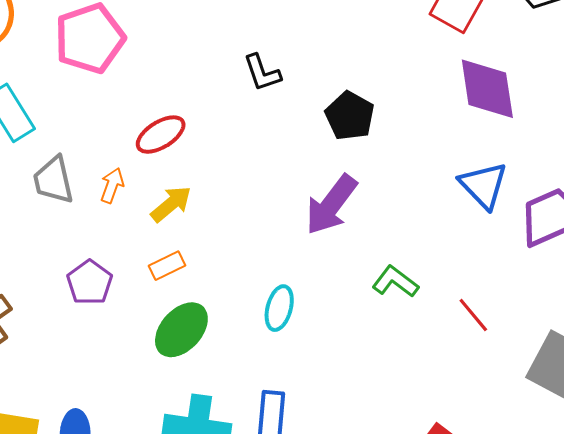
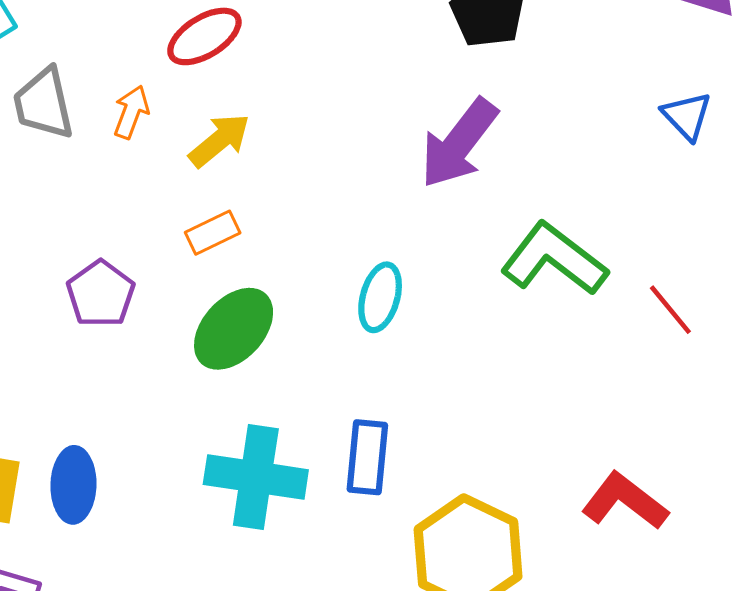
blue triangle: (483, 185) -> (687, 116), size x0.7
green L-shape: (395, 282) -> (554, 259), size x1.5
purple pentagon: (90, 283) -> (101, 294), moved

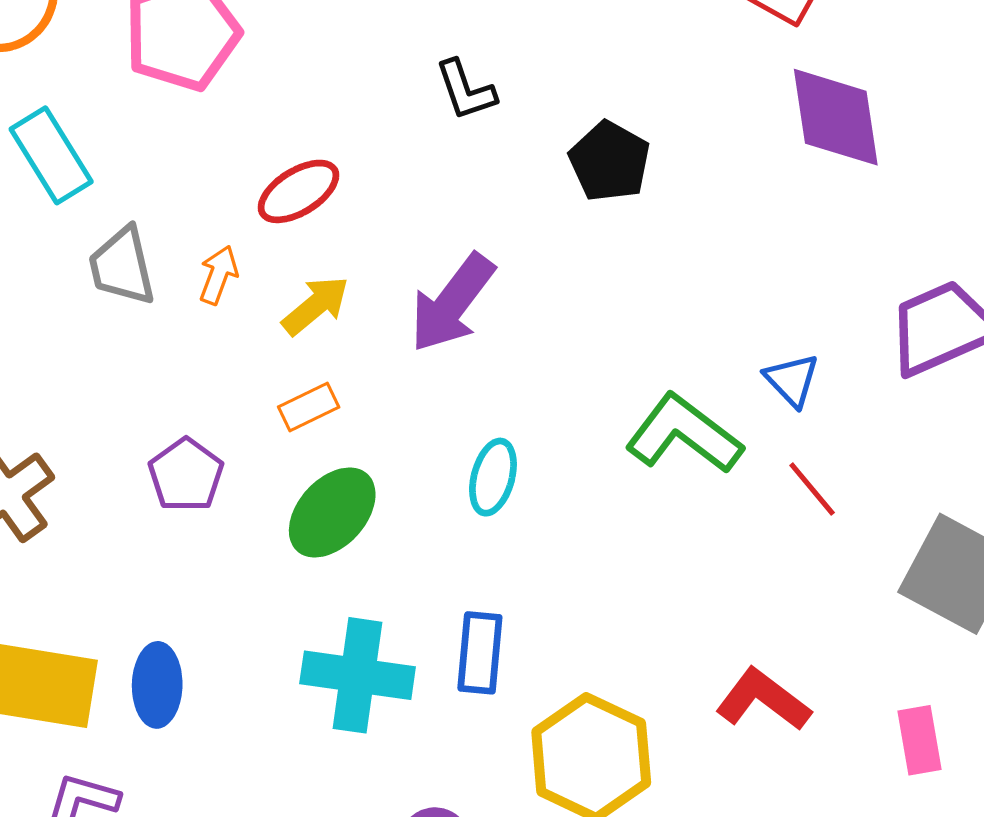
blue triangle: (687, 116) -> (792, 380), moved
purple arrow: (459, 143) -> (452, 303), moved

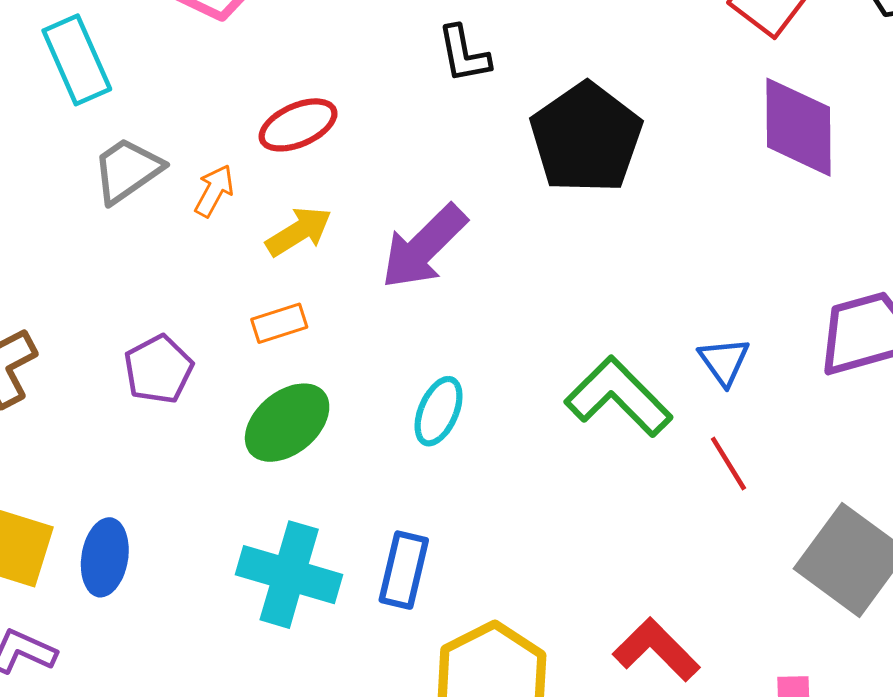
black pentagon: (610, 161) -> (586, 138), size x1.5
gray trapezoid: (122, 266) -> (127, 170), turned 60

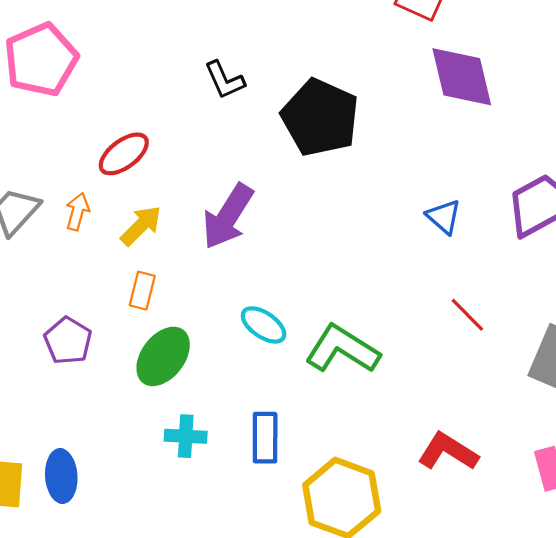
orange rectangle: (279, 323) -> (142, 291), turned -45
blue triangle: (724, 361) -> (444, 217), moved
green L-shape: (618, 397) -> (342, 349), moved
cyan ellipse: (439, 411) -> (264, 325), turned -66
cyan cross: (289, 575) -> (186, 436), moved, size x0.6

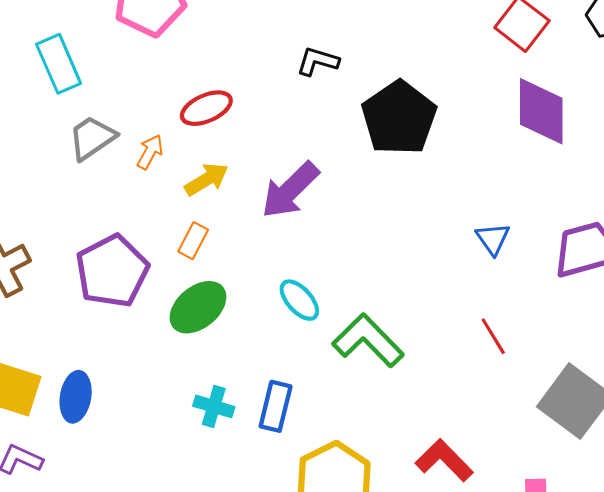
black L-shape: (225, 80) -> (318, 61), turned 117
purple pentagon: (68, 341) -> (112, 271), size x1.6
cyan cross: (186, 436) -> (214, 406), moved

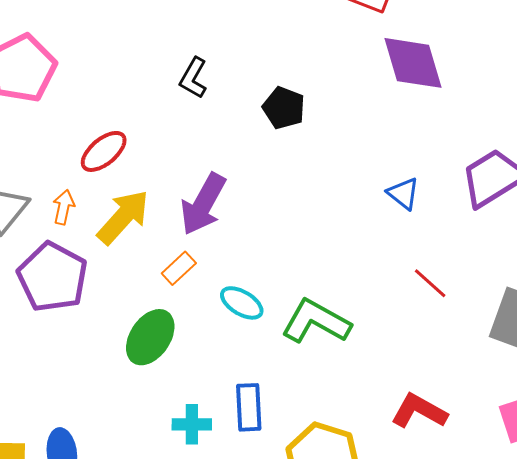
black L-shape: (318, 61) -> (193, 78), turned -60
black pentagon: (399, 118) -> (284, 108), size x0.6
yellow arrow: (207, 179) -> (123, 217), size x1.4
orange rectangle: (193, 241) -> (179, 268), moved, turned 36
purple pentagon: (112, 271) -> (52, 277), moved

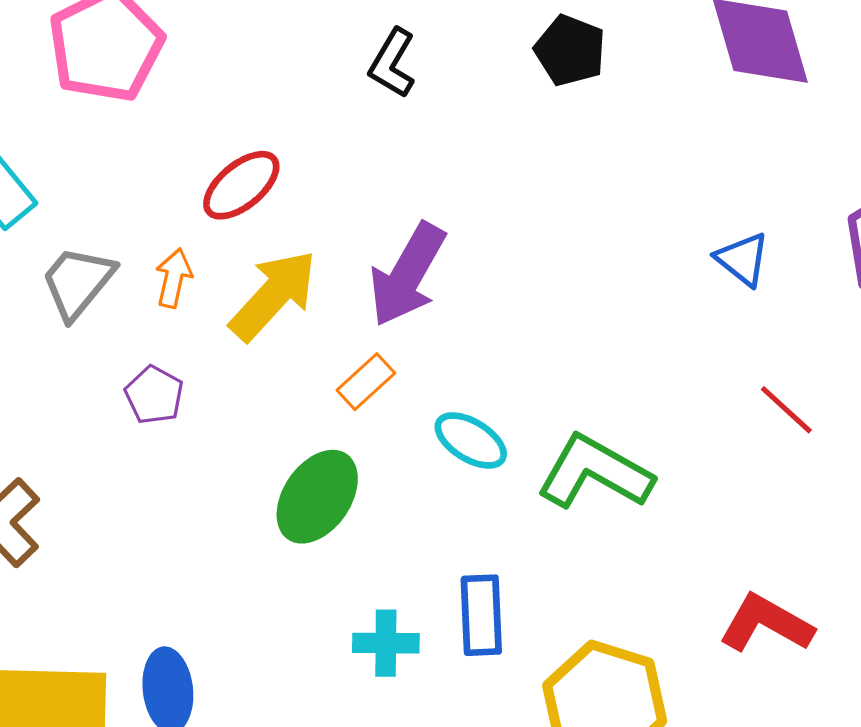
black pentagon: (284, 108) -> (570, 50), moved
purple pentagon: (52, 277) -> (154, 395), size x0.5

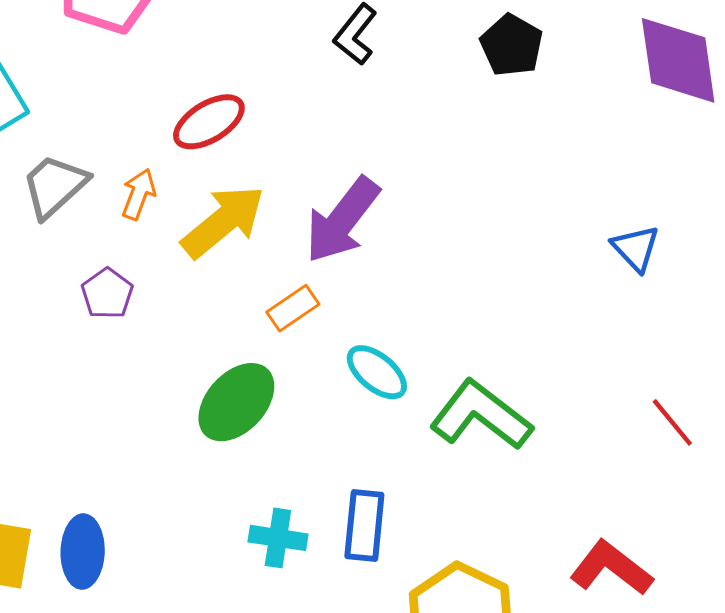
red line: (786, 410) -> (672, 422), moved

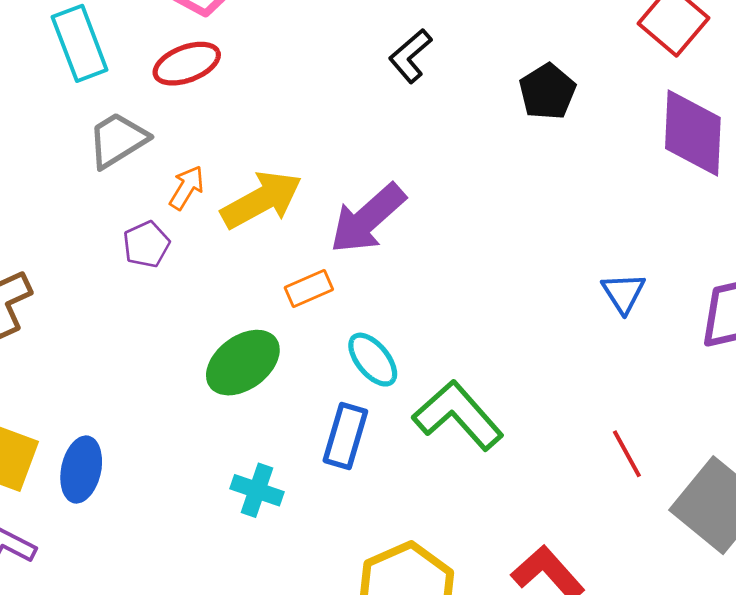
red ellipse: (209, 122) -> (187, 64), moved
orange arrow: (139, 194) -> (187, 188), moved
blue rectangle: (364, 526) -> (345, 436), moved

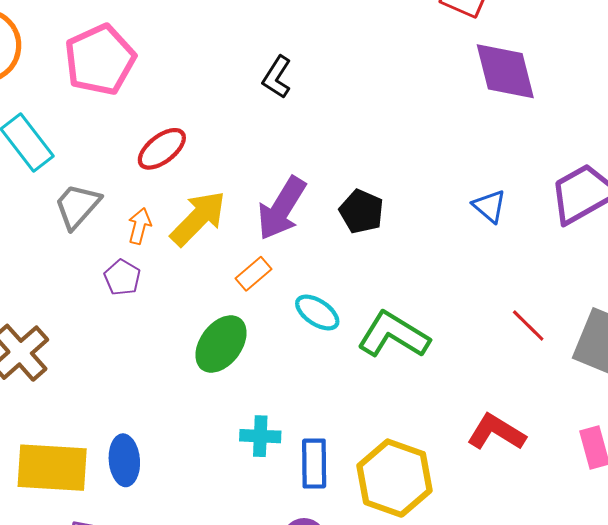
red ellipse: (187, 64) -> (162, 149), moved
black pentagon: (547, 92) -> (361, 211), moved
blue rectangle: (345, 436) -> (314, 464), moved

